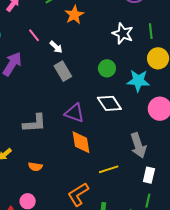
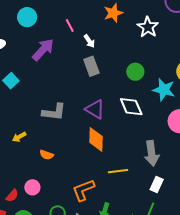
white star: (123, 33) -> (148, 27), moved

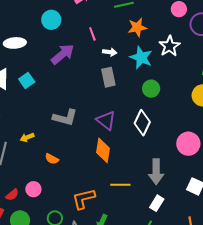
white arrow: (89, 41) -> (110, 52), turned -56
cyan star: (164, 90) -> (141, 57), moved
white diamond: (131, 107) -> (142, 123), turned 40

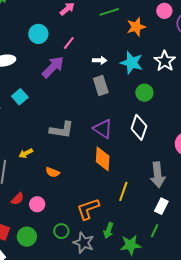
orange star: (137, 27) -> (136, 27), moved
pink line: (92, 34) -> (69, 43), moved, turned 64
white star: (170, 46) -> (165, 61), moved
yellow line: (120, 185) -> (123, 191), turned -66
red semicircle: (12, 195) -> (18, 199), moved

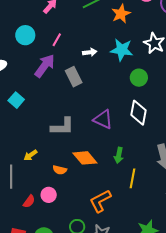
gray rectangle: (101, 86) -> (74, 77), moved
orange diamond: (103, 159) -> (85, 158), moved, turned -35
pink circle: (37, 204) -> (49, 195), moved
green arrow: (108, 230) -> (119, 155), moved

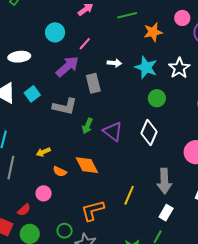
gray L-shape: (62, 127) -> (65, 107), moved
yellow arrow: (30, 155) -> (43, 152), moved
green arrow: (119, 155) -> (87, 126), moved
red semicircle: (29, 201) -> (24, 210), moved

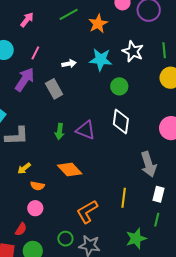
gray L-shape: (65, 107) -> (17, 136), moved
orange semicircle: (60, 171) -> (37, 186), moved
yellow line: (129, 195) -> (124, 198), moved

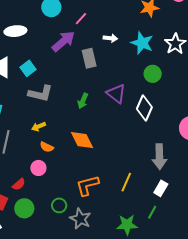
purple triangle: (86, 130) -> (116, 94), moved

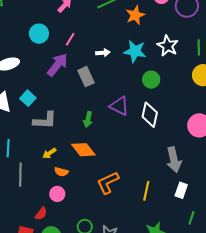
orange diamond: (82, 140) -> (83, 150), moved
orange L-shape: (87, 185) -> (108, 183), moved
green line: (152, 212) -> (191, 218), moved

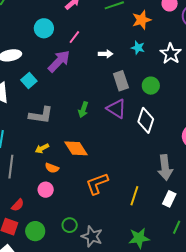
cyan star: (135, 51) -> (138, 48), moved, size x0.6
gray rectangle: (86, 77) -> (121, 81), moved
cyan square: (28, 98) -> (29, 81), moved
green arrow: (88, 119) -> (83, 110), moved
red semicircle: (41, 214) -> (18, 205), moved

